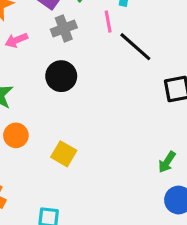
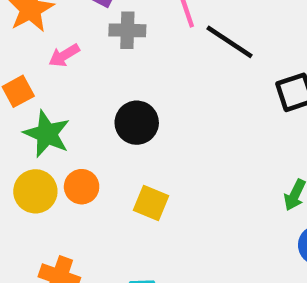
gray cross: (64, 28) -> (127, 30), turned 30
black circle: (61, 76) -> (137, 123), moved

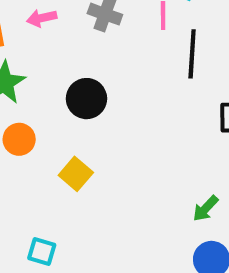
black line: (230, 42) -> (192, 54), turned 42

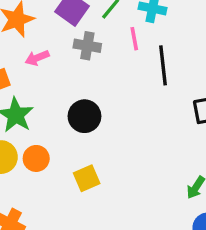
yellow square: (76, 174) -> (87, 178), turned 36

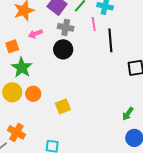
black circle: (84, 116) -> (63, 49), moved

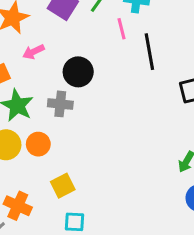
gray cross: (66, 27) -> (60, 104), moved
yellow square: (63, 106) -> (63, 186), moved

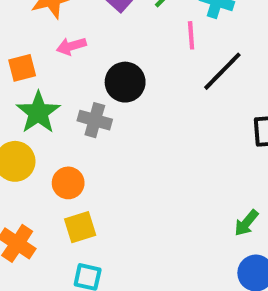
black line: (149, 52) -> (222, 71), turned 45
orange circle: (38, 144) -> (68, 183), moved

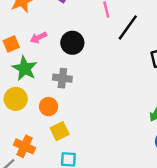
pink arrow: (71, 46) -> (38, 38), moved
gray cross: (95, 120) -> (62, 78), moved

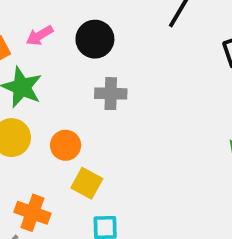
gray cross: (62, 78) -> (111, 94), moved
yellow square: (60, 131) -> (87, 183), turned -30

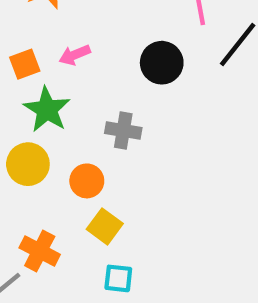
black circle: (95, 39) -> (162, 63), moved
gray cross: (111, 94) -> (123, 131), moved

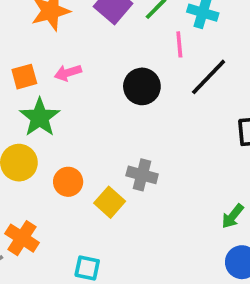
gray cross: (123, 131) -> (142, 175), moved
yellow square: (105, 226) -> (110, 202), moved

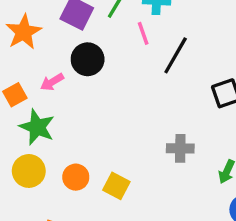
black circle: (142, 86) -> (88, 59), moved
gray cross: (142, 175) -> (180, 148), moved

